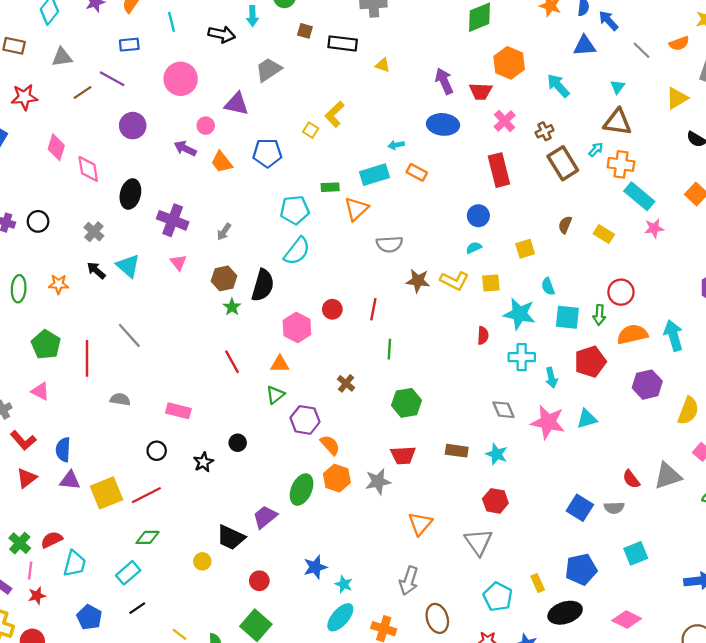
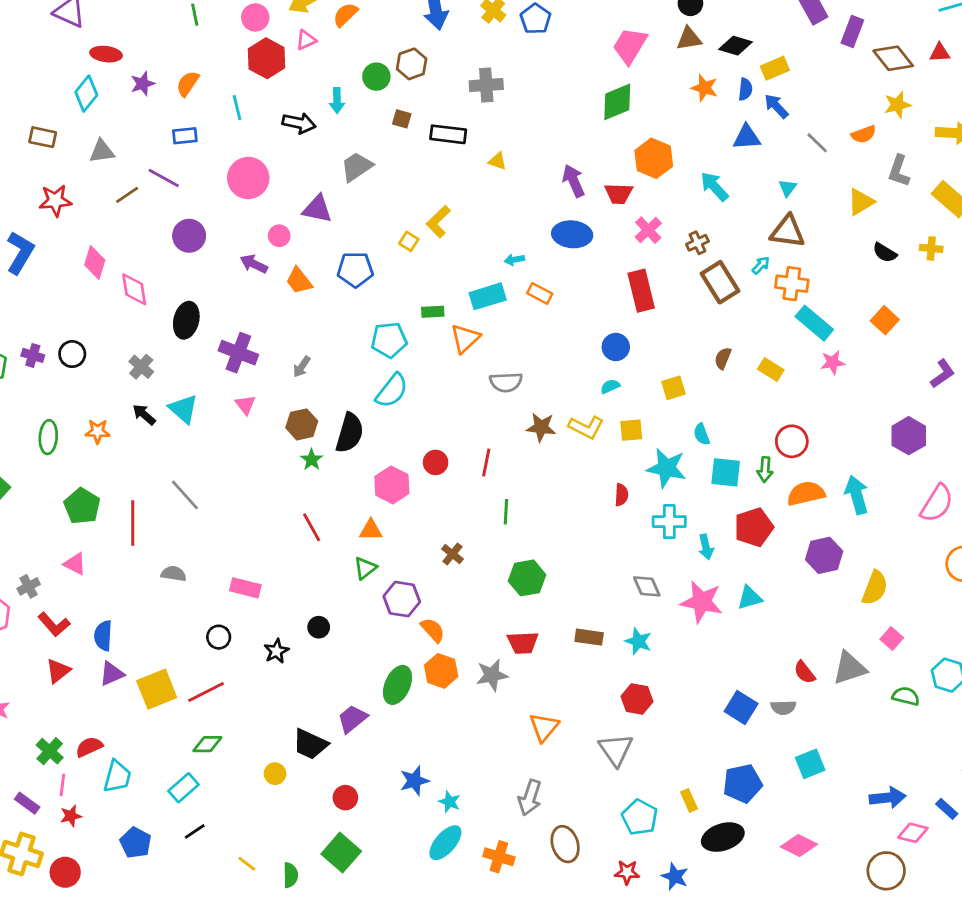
purple triangle: (70, 480) -> (112, 674), turned -30

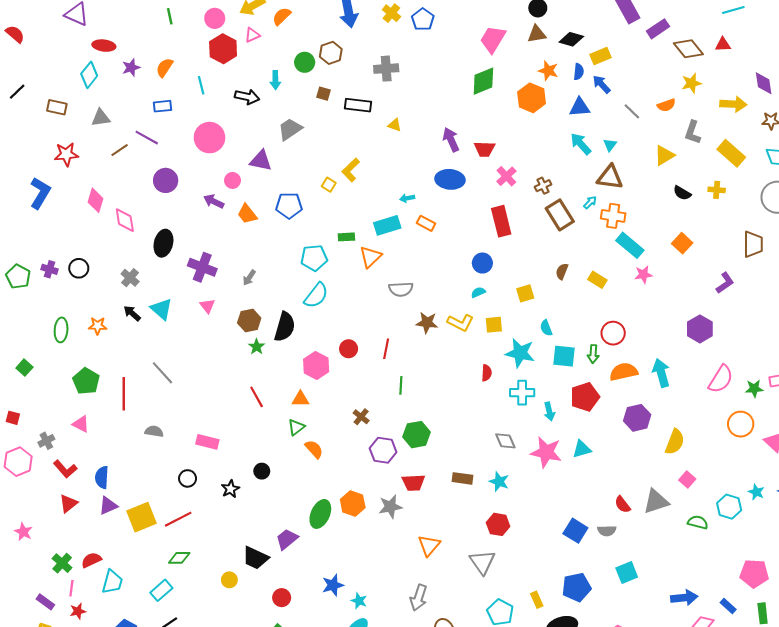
purple rectangle: (852, 32) -> (658, 29), turned 35
orange hexagon: (654, 158) -> (532, 98), moved
cyan arrow: (714, 186) -> (581, 144), moved
purple hexagon: (402, 599) -> (383, 450), moved
orange semicircle: (433, 630) -> (314, 449), moved

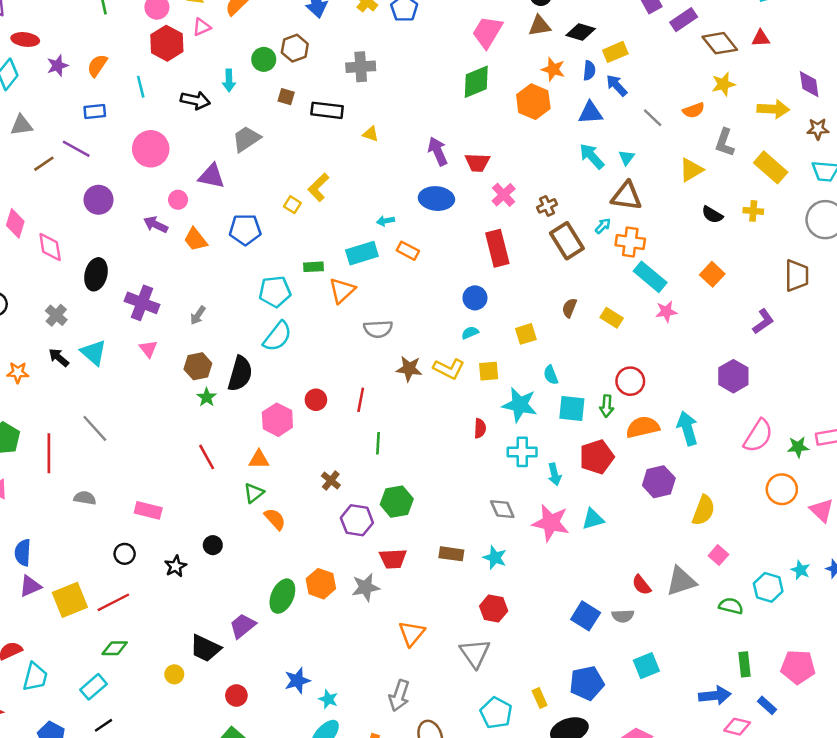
green rectangle: (763, 613) -> (745, 664), moved

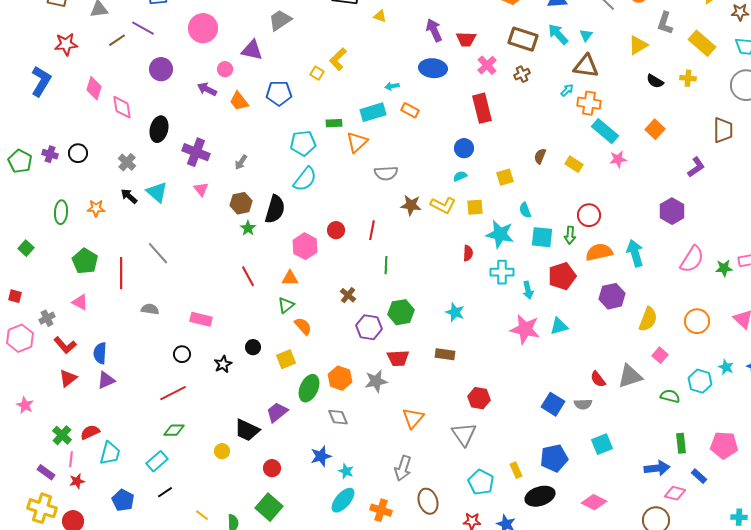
brown rectangle: (567, 241) -> (523, 39), moved, turned -40
orange circle: (782, 489) -> (697, 321), moved
gray diamond: (502, 509) -> (338, 417), moved
cyan star: (495, 558) -> (455, 312), moved
yellow square: (70, 600) -> (286, 359), moved, size x0.7

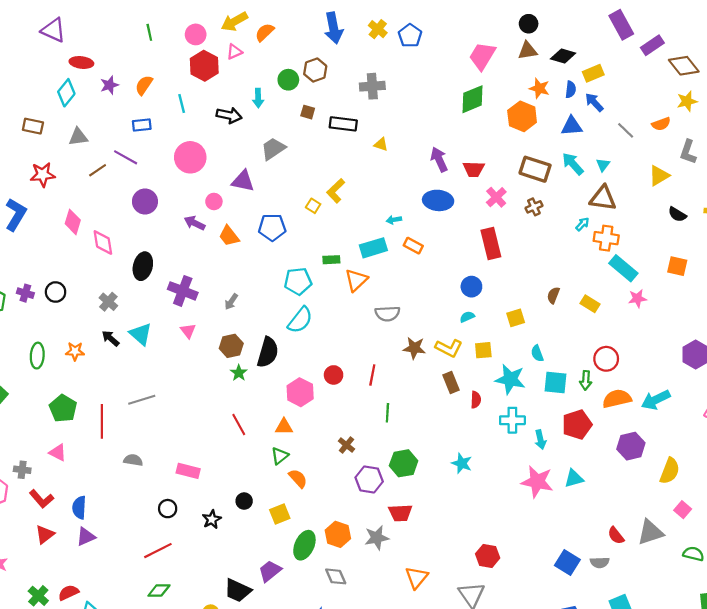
orange square: (655, 129) -> (677, 266), turned -30
gray line: (158, 253) -> (142, 400), turned -65
cyan arrow: (635, 253) -> (656, 400), turned -100
gray cross: (47, 318) -> (22, 470), turned 35
brown rectangle: (445, 354) -> (451, 383), moved, turned 60

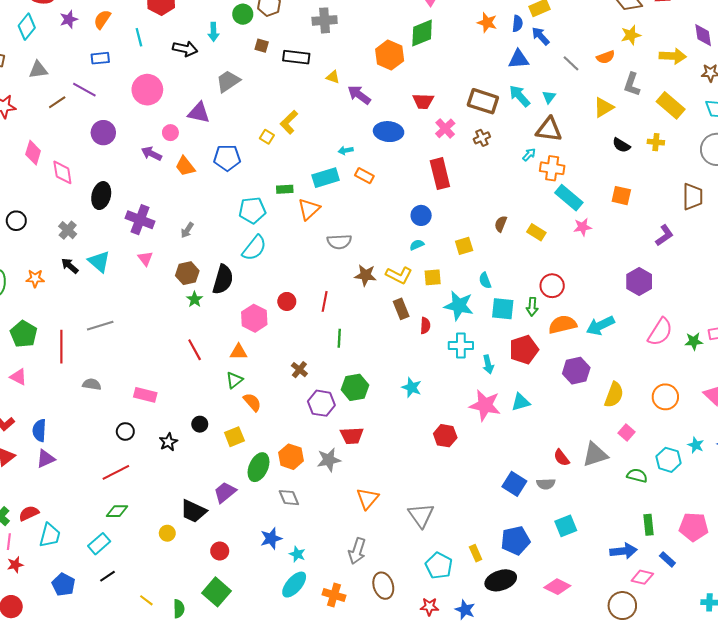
orange hexagon: (522, 116) -> (390, 55), moved
purple arrow: (439, 159) -> (359, 95), moved, turned -30
red hexagon: (488, 556) -> (445, 436), moved

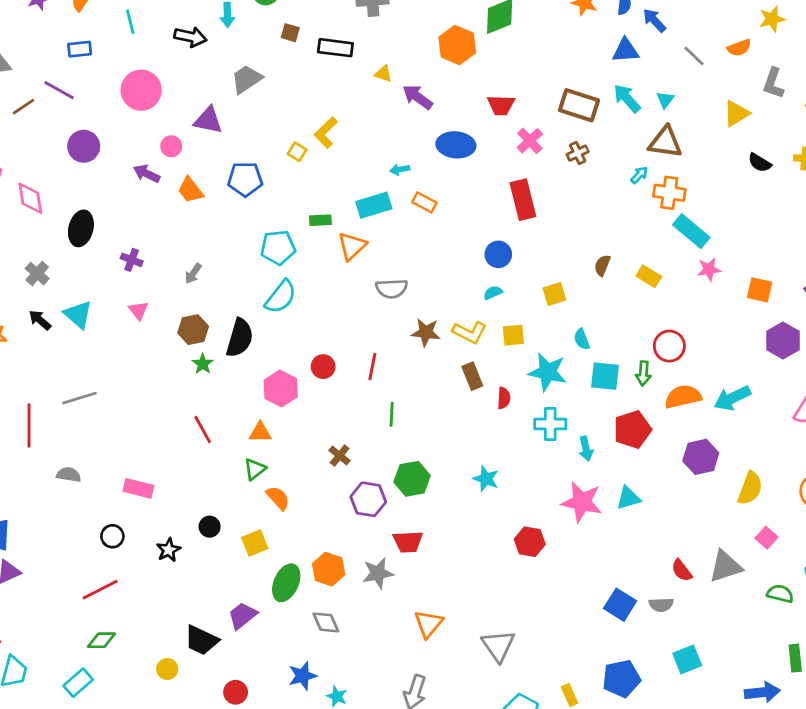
orange square: (621, 196) -> (760, 290), moved
purple cross: (140, 220) -> (132, 260), size x0.6

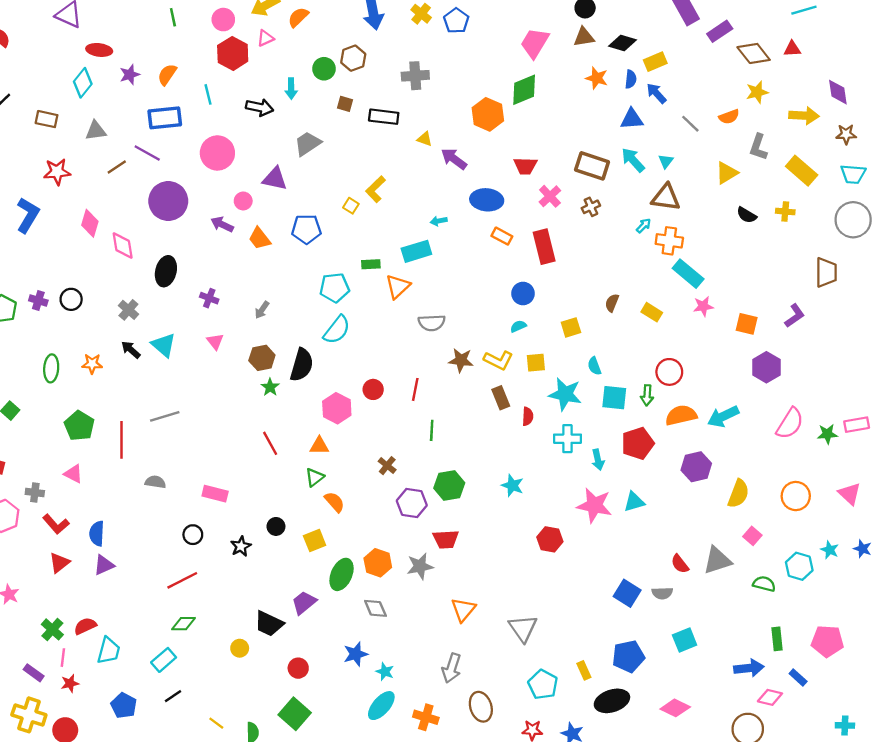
blue rectangle: (80, 49) -> (165, 118), size x1.6
purple circle: (84, 146) -> (168, 201), size x1.4
orange rectangle: (424, 202) -> (502, 236), moved

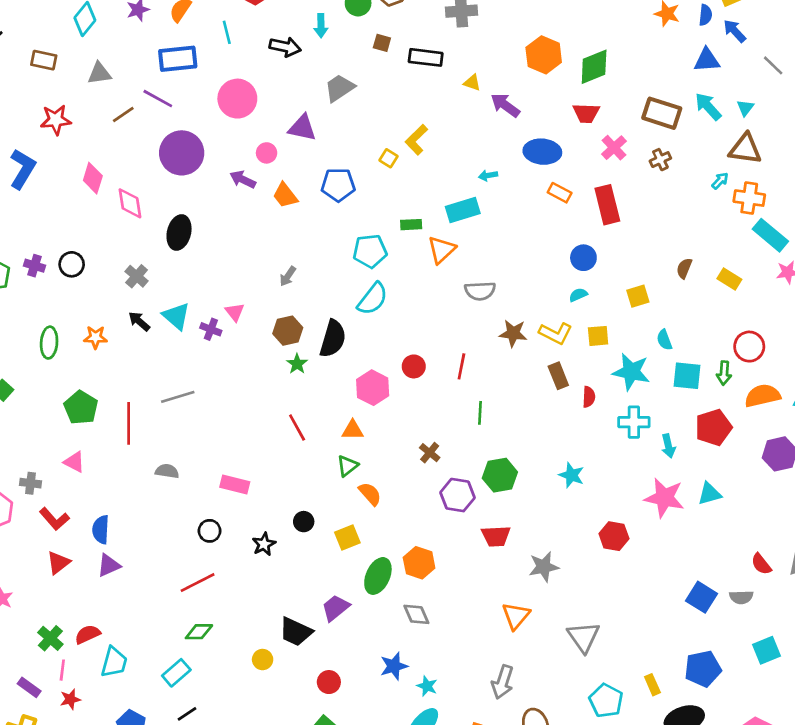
green diamond: (524, 90) -> (594, 67), moved
purple cross: (209, 298) -> (211, 329), moved
gray star: (420, 566) -> (544, 567), moved

